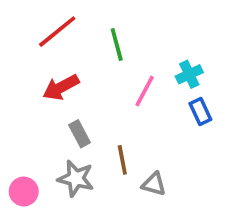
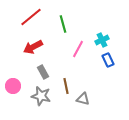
pink circle: (24, 191) -> (13, 86), moved

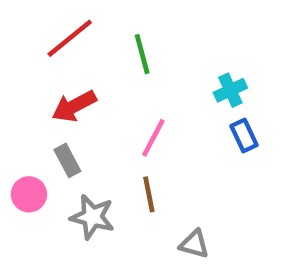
pink line: (78, 49) -> (153, 138), moved
gray rectangle: (43, 72) -> (67, 160), moved
gray triangle: (83, 99) -> (194, 244), moved

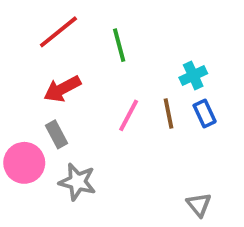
pink circle: (29, 194) -> (24, 163), size x1.4
brown line: (149, 194) -> (169, 114), moved
gray triangle: (194, 244) -> (199, 205), moved, turned 36

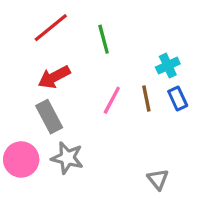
gray rectangle: (57, 134) -> (49, 117), size x1.4
pink circle: (24, 163) -> (21, 159), moved
gray triangle: (199, 205) -> (158, 179), moved

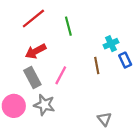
blue rectangle: (178, 98) -> (125, 60), moved
pink line: (112, 100) -> (61, 75), moved

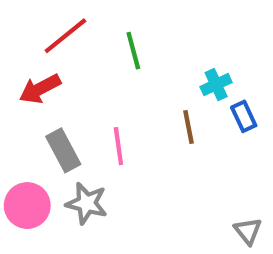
red arrow: (36, 51) -> (40, 89), moved
pink line: (61, 75) -> (118, 146), turned -36
gray triangle: (104, 119) -> (248, 231), moved

